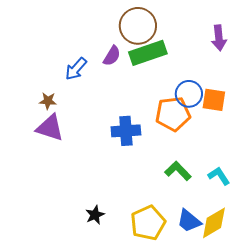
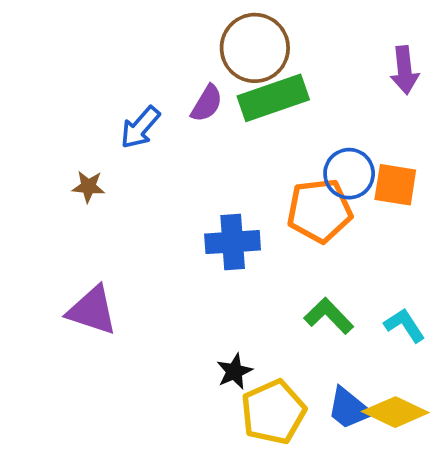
purple triangle: (50, 128) -> (92, 310), moved
black star: (95, 215) -> (234, 371), moved
yellow diamond: (214, 223) -> (395, 412), turned 56

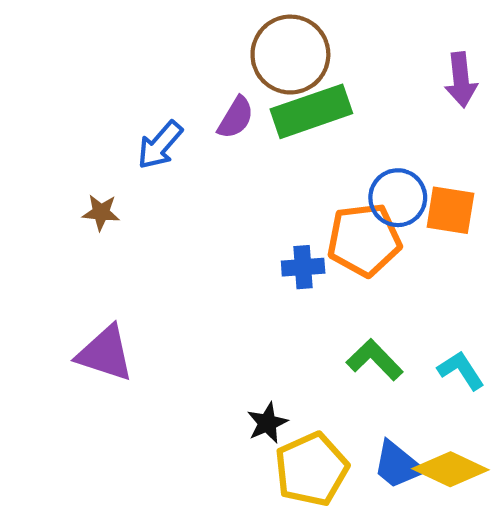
blue cross: (233, 242) -> (303, 267), moved, size x0.7

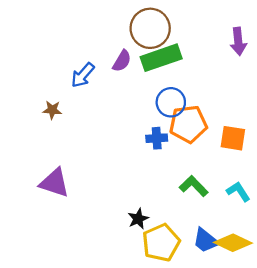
blue circle: (398, 198) -> (171, 102), moved
orange square: (450, 210) -> (233, 138), moved

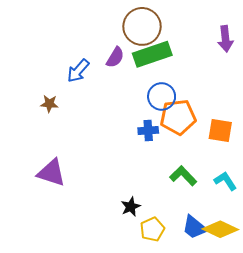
yellow pentagon: (161, 243) -> (152, 229), size x0.7

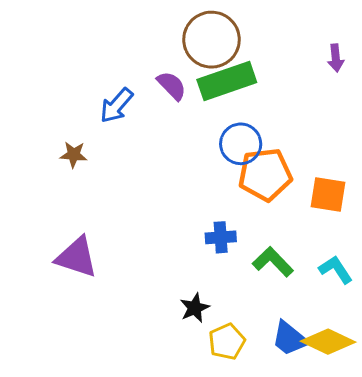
purple arrow: (225, 39) -> (336, 58), size x0.7
purple semicircle: (115, 57) -> (172, 86), turned -75
blue cross: (148, 130) -> (221, 237), moved

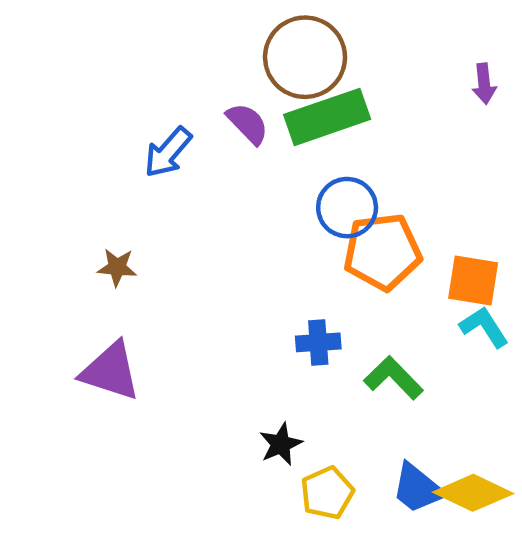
brown star: (74, 155) -> (117, 267), moved
cyan L-shape: (336, 270) -> (484, 327), moved

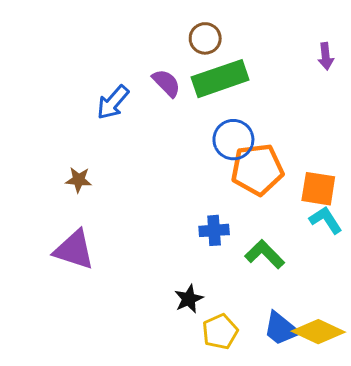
brown circle: (305, 57) -> (205, 38), size x0.6

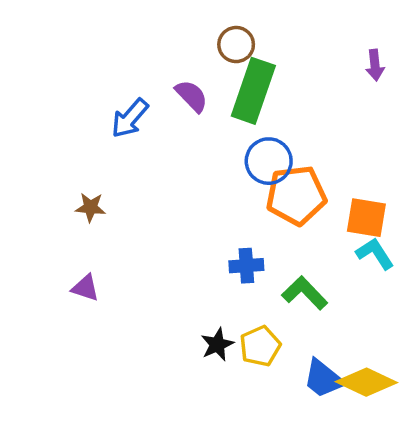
green rectangle: (220, 79) -> (253, 91), turned -52
purple triangle: (74, 250) -> (85, 288), size x0.6
yellow pentagon: (220, 332) -> (260, 346), moved

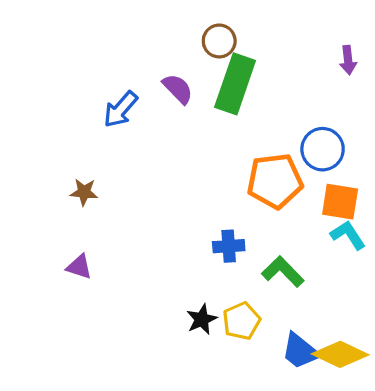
blue circle: (269, 161) -> (323, 149), moved

